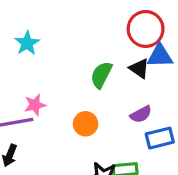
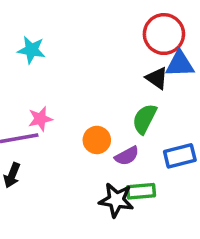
cyan star: (27, 43) -> (31, 50), turned -30
green semicircle: (101, 75) -> (144, 119), moved
purple semicircle: (141, 114) -> (127, 156), moved

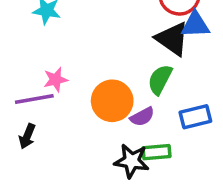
black triangle: (157, 78) -> (172, 39), size x1.5
orange circle: (97, 140) -> (112, 101), size x1.5

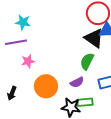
purple line: (34, 99) -> (16, 42), moved
orange circle: (112, 101) -> (46, 86), moved

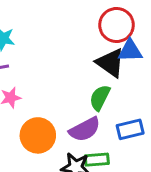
purple semicircle: (77, 82) -> (85, 129), size x1.5

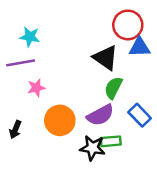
black triangle: (110, 63) -> (106, 58), moved
blue rectangle: (130, 129) -> (140, 115), turned 60

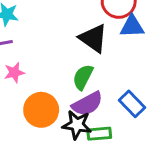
green semicircle: (113, 88) -> (83, 77), moved
black star: (92, 148) -> (77, 125), moved

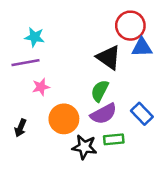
black star: (77, 125) -> (84, 147), moved

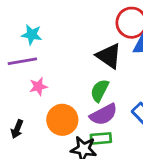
green rectangle: (114, 139) -> (101, 138), moved

